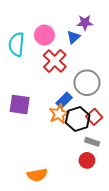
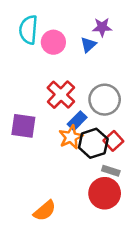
cyan semicircle: (16, 44) -> (28, 30), moved
red cross: (55, 61) -> (61, 95), moved
red circle: (87, 160) -> (105, 193), size x1.6
orange semicircle: (37, 175) -> (45, 211), turned -30

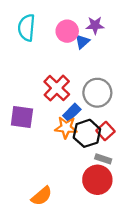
pink circle: (53, 42) -> (67, 31), moved
orange star: (71, 137) -> (66, 128), turned 30

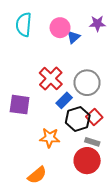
purple star: (95, 25) -> (97, 23), moved
orange star: (66, 128) -> (50, 138), moved

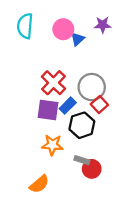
purple square: (20, 105) -> (48, 110), moved
red square: (94, 117) -> (99, 105), moved
gray rectangle: (92, 142) -> (82, 160), moved
red circle: (87, 161) -> (92, 169), size x0.7

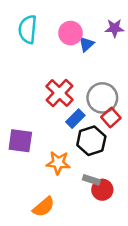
purple square: (48, 110) -> (20, 141), moved

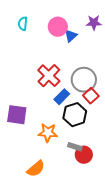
cyan semicircle: (28, 29) -> (23, 24), size x0.6

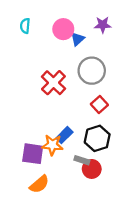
gray circle: (84, 80) -> (92, 71), moved
blue rectangle: (62, 97) -> (64, 135), moved
purple square: (17, 115) -> (33, 154), moved
black hexagon: (75, 115) -> (97, 138), moved

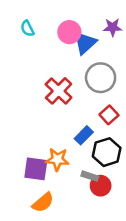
cyan semicircle: (25, 26) -> (27, 29), turned -32
blue triangle: (78, 39) -> (85, 43), size x1.5
blue rectangle: (64, 135) -> (84, 135), moved

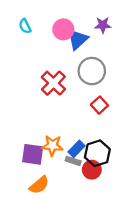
blue rectangle: (84, 135) -> (76, 149), moved
black hexagon: (107, 152) -> (97, 153), moved
gray rectangle: (90, 176) -> (73, 161), moved

